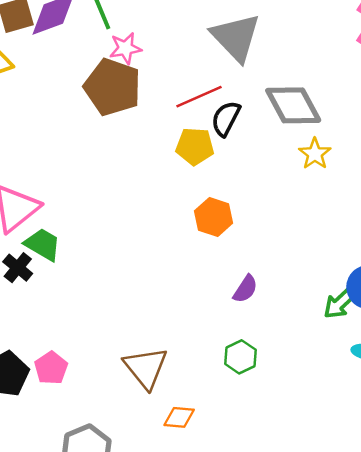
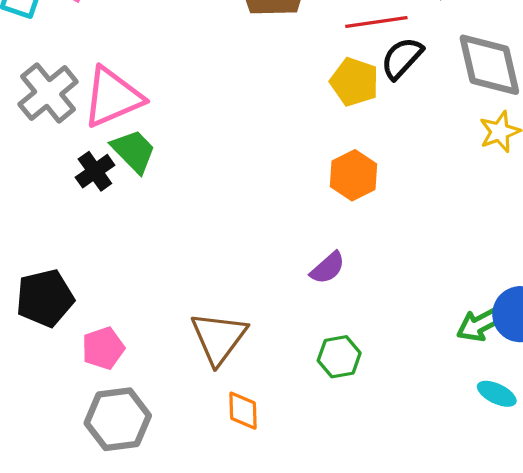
purple semicircle: (245, 289) -> (328, 268), moved
pink pentagon: (51, 368) -> (103, 348), moved
orange diamond: (179, 417) -> (243, 411), turned 68

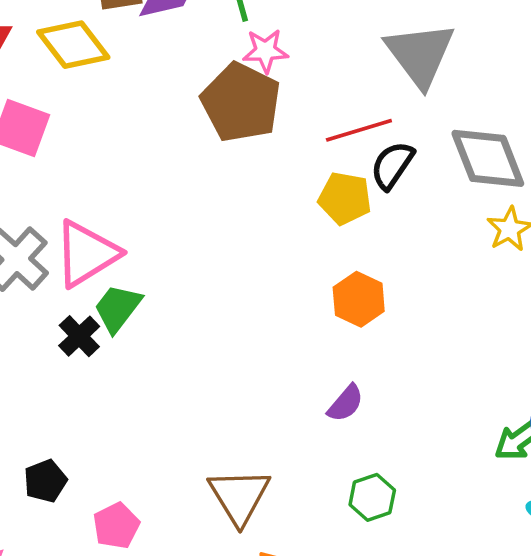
green trapezoid: (133, 151) -> (118, 308), turned -90
black pentagon: (45, 298) -> (45, 481), size x0.7

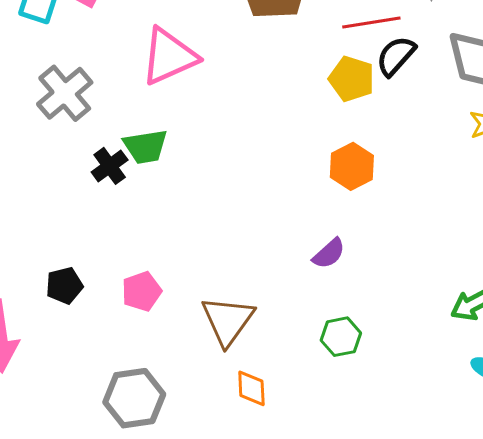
pink triangle: (86, 254) -> (169, 56), moved
green trapezoid: (118, 308) -> (145, 147), turned -144
pink pentagon: (116, 526) -> (142, 291), moved

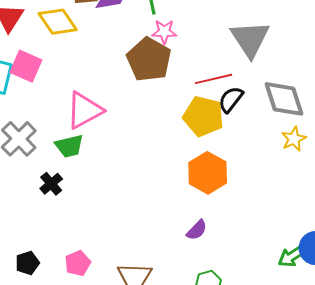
yellow pentagon: (352, 79) -> (203, 116), size x1.4
green trapezoid: (145, 147) -> (69, 146), moved
orange hexagon: (352, 166) -> (208, 173), size x1.4

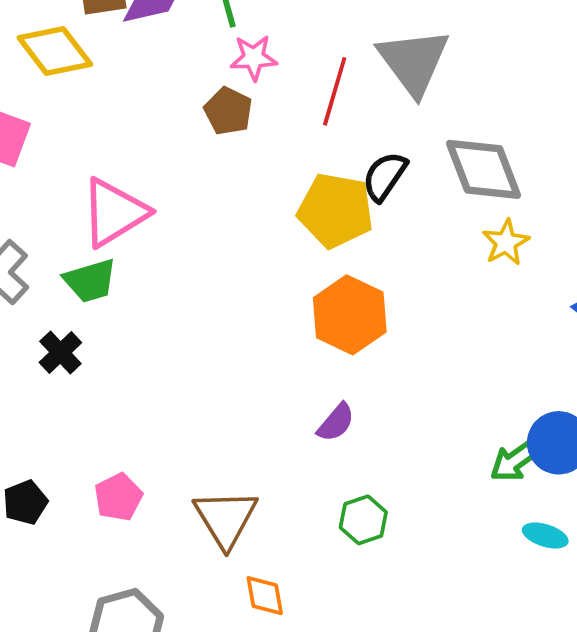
brown pentagon: (149, 59) -> (228, 111), size x0.6
red line: (213, 79) -> (335, 91), moved, turned -57

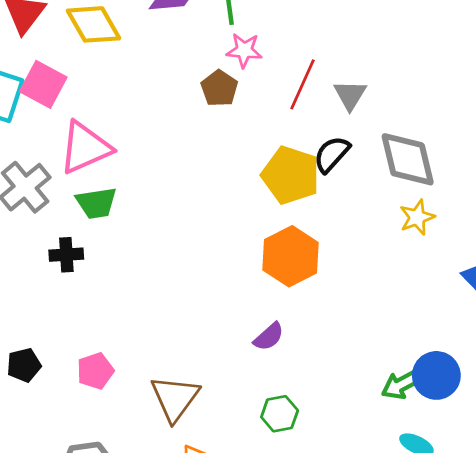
gray triangle: (414, 62) -> (350, 95), moved, size x0.6
pink triangle: (114, 212) -> (85, 148), moved
black cross: (60, 353) -> (66, 255), turned 32

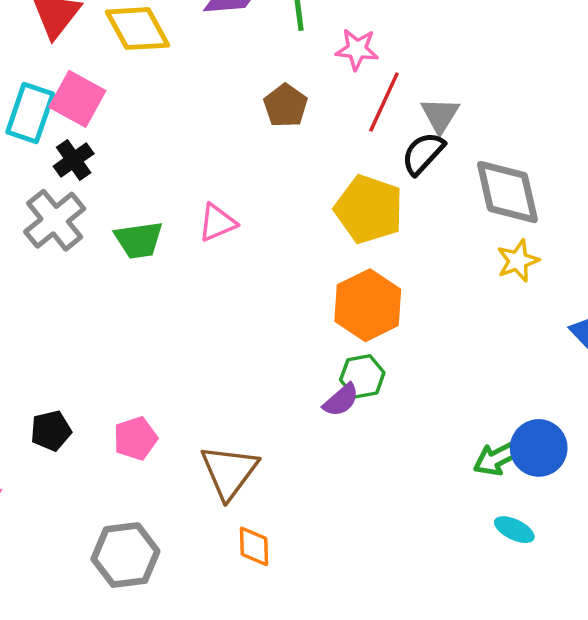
pink star: (244, 50) -> (357, 49), moved
pink triangle: (85, 148) -> (217, 223), moved, size x0.6
black semicircle: (332, 154) -> (423, 153), moved
black cross: (66, 255) -> (74, 160), moved, turned -32
green hexagon: (280, 414) -> (362, 376), moved

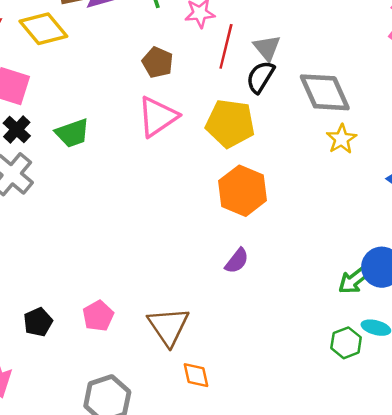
pink triangle: (217, 223) -> (158, 117), moved, size x1.5
green trapezoid: (139, 240) -> (72, 133), moved
green hexagon: (362, 376) -> (346, 343), moved

